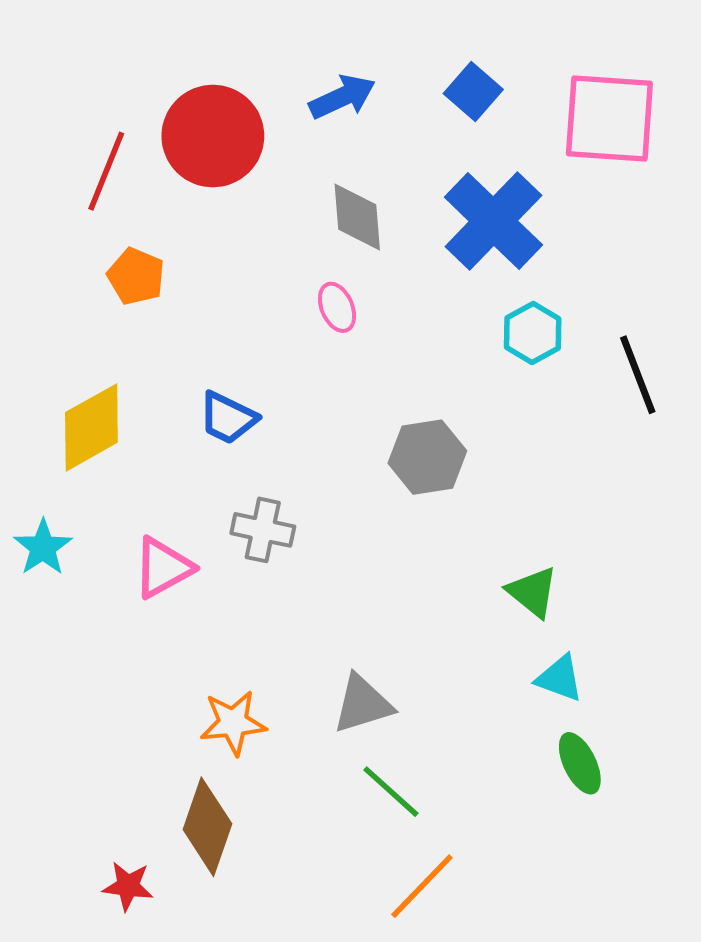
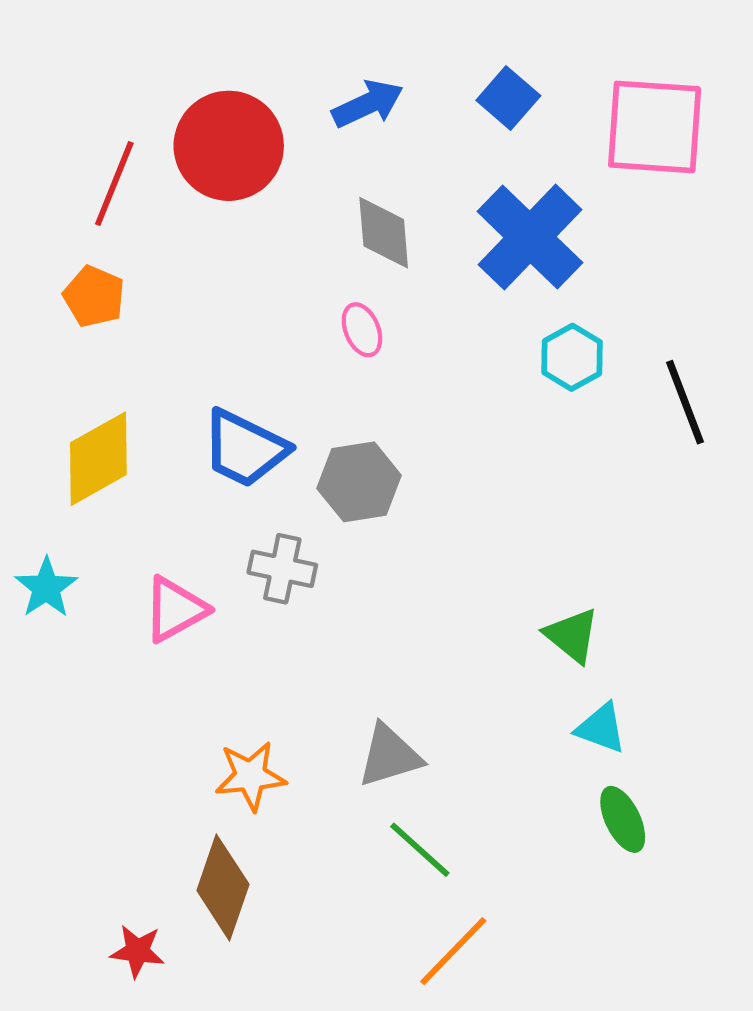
orange pentagon: (136, 276) -> (94, 296), moved
blue trapezoid: (228, 418) -> (245, 449), size x1.4
gray hexagon: (427, 457) -> (359, 482), moved

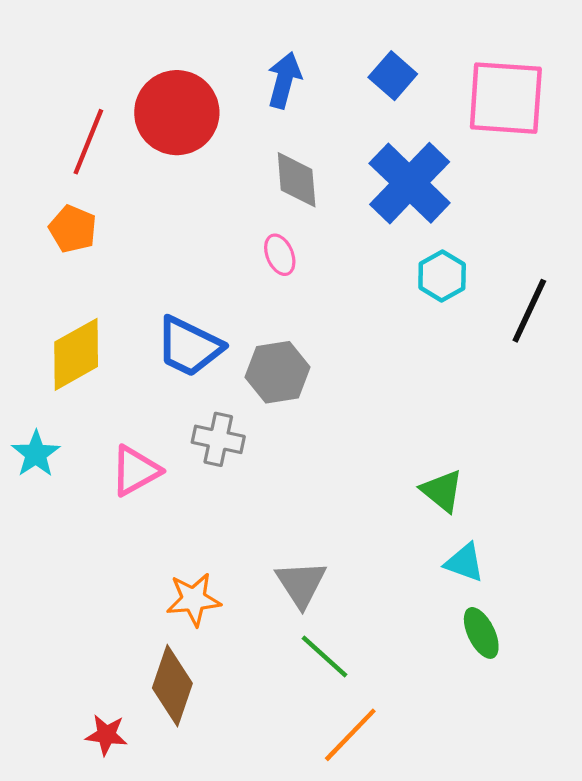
blue arrow: (368, 104) -> (284, 80), turned -50
black line: (685, 402) -> (529, 311), turned 46
gray triangle: (389, 756) -> (301, 584), turned -46

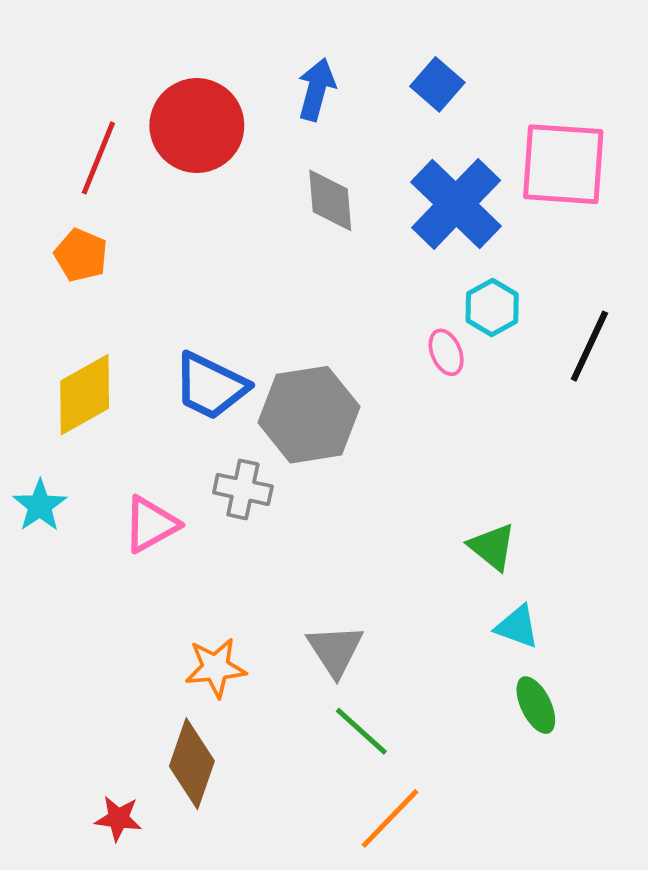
pink square: (506, 98) -> (563, 164), moved
pink ellipse: (280, 255) -> (446, 352), moved
gray hexagon: (278, 372) -> (309, 415), size x1.4

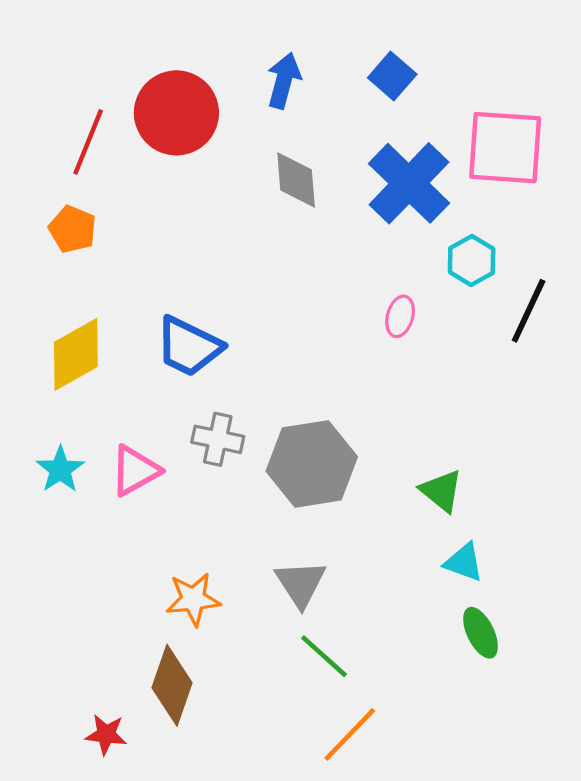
cyan hexagon: (492, 307) -> (472, 260), moved
pink ellipse: (446, 352) -> (400, 316), turned 39
gray hexagon: (309, 415) -> (312, 464), moved
cyan star: (40, 506) -> (60, 470), moved

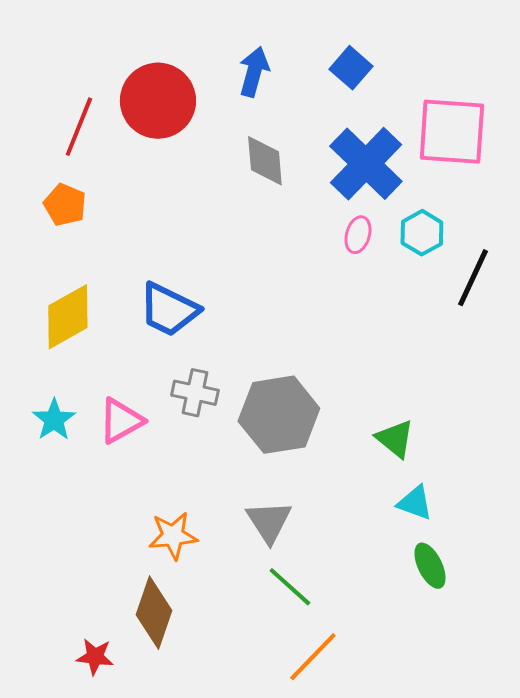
pink ellipse: (400, 316) -> (358, 235), moved

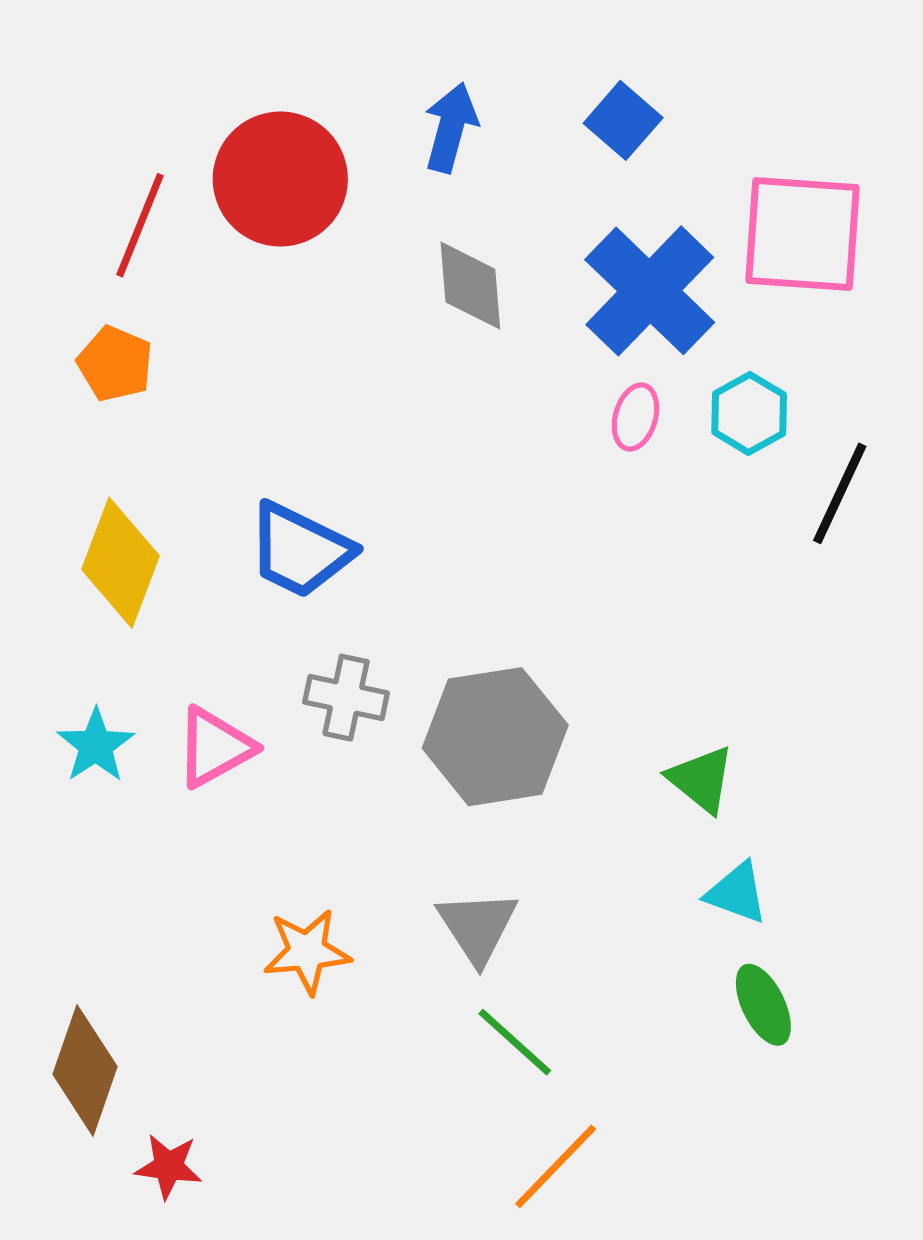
yellow diamond: (68, 317) -> (120, 563), turned -40
brown diamond: (154, 613) -> (85, 1070), moved

